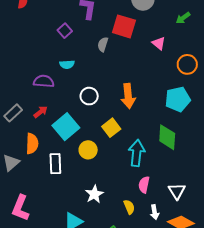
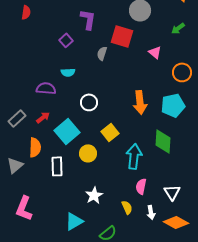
orange arrow: (128, 96) -> (140, 102), moved

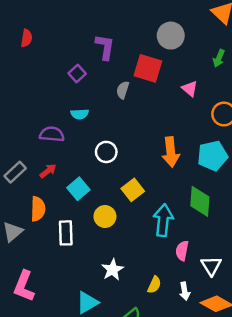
green arrow: (178, 28) -> (219, 58), turned -32
cyan square: (67, 131) -> (78, 189), size x0.7
pink semicircle: (141, 186) -> (182, 251), moved
yellow semicircle: (127, 207) -> (154, 285), turned 48

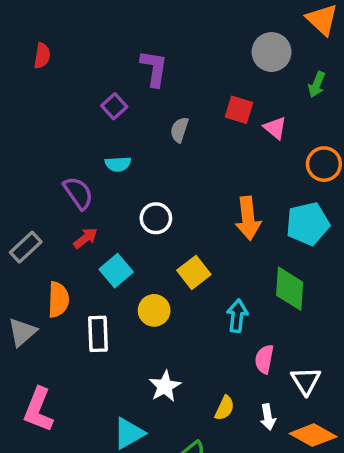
gray circle: (171, 36) -> (272, 52), moved
red square: (148, 68) -> (239, 110), moved, size x0.7
purple semicircle: (52, 134) -> (78, 193), turned 50
red arrow: (48, 171) -> (85, 238), moved
cyan arrow: (163, 220) -> (237, 316), size x0.7

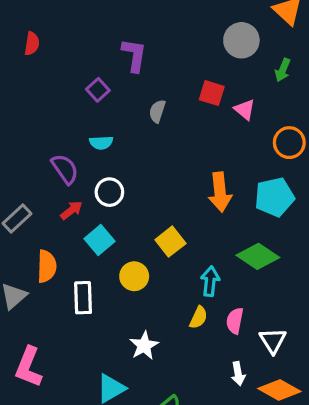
white circle: (156, 218) -> (109, 192), moved
green diamond: (290, 289) -> (258, 256), turned -60
yellow semicircle: (225, 408) -> (199, 317), moved

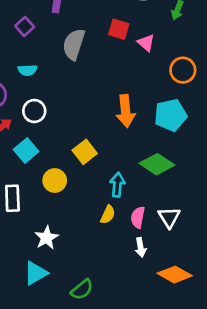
gray semicircle: (157, 111) -> (74, 44), size x1.6
white triangle: (273, 341) -> (169, 217), moved
white star: (144, 346) -> (47, 238), moved
white arrow: (238, 374) -> (141, 247), moved

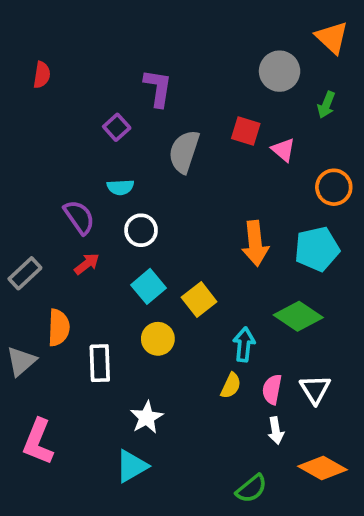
white circle: (34, 111) -> (141, 230), moved
cyan square: (26, 151) -> (148, 286), moved
green semicircle: (82, 290) -> (251, 489), moved

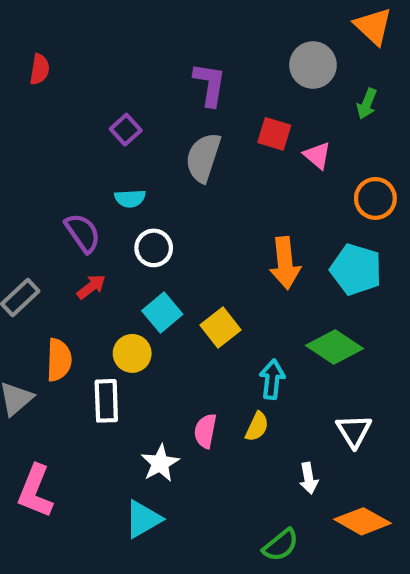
purple L-shape: (158, 88) -> (210, 84), moved
cyan pentagon: (317, 249) -> (356, 269), turned 30
yellow circle: (158, 339) -> (132, 353), moved
pink semicircle: (272, 389) -> (205, 431), moved

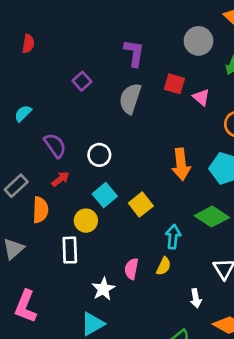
cyan semicircle: (130, 198) -> (23, 113), moved, turned 138
orange semicircle: (59, 360) -> (40, 210), moved

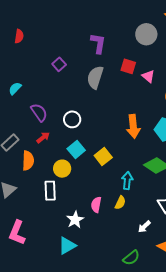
white arrow: (196, 298) -> (144, 227), turned 56

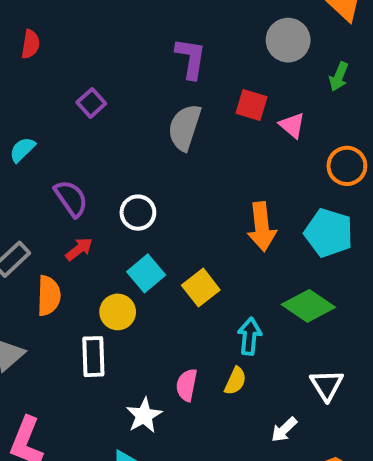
purple square: (59, 64) -> (91, 103), moved

